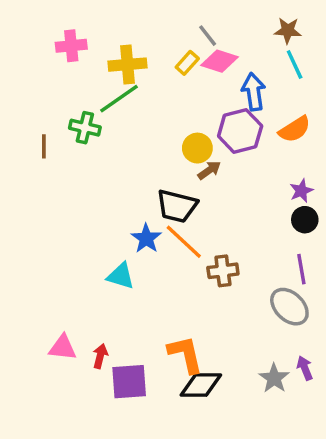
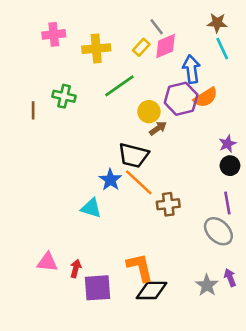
pink diamond: (220, 61) -> (166, 46), turned -40
green line: (119, 99) -> (119, 86), moved
orange semicircle: (295, 129) -> (206, 97), moved

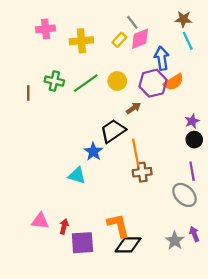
green line: (119, 86) -> (86, 83), moved
yellow circle: (149, 112) -> (117, 81), moved
black trapezoid: (134, 155) -> (113, 131), turned 132
orange line: (139, 182) -> (136, 153), moved, turned 36

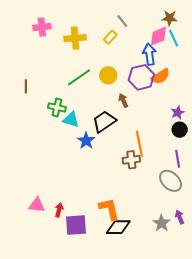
pink diamond: (140, 39) -> (158, 36), moved
green cross: (54, 81) -> (57, 107), moved
brown arrow: (133, 108) -> (123, 100), turned -80
orange line: (136, 153) -> (139, 144), moved
cyan triangle: (77, 175) -> (71, 120), moved

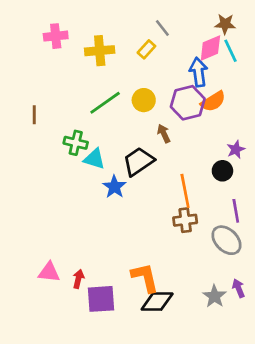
black circle: (180, 130) -> (222, 171), moved
brown cross: (131, 160) -> (185, 220), moved

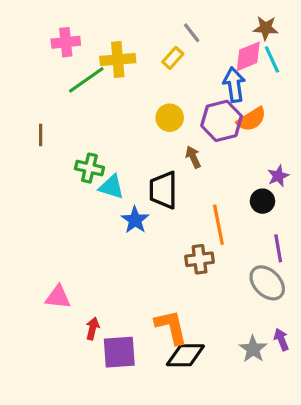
green line: (105, 103) -> (86, 80), moved
black trapezoid: (138, 161) -> (163, 190), turned -56
brown cross: (185, 220) -> (200, 259), moved
pink triangle: (49, 272) -> (58, 297), moved

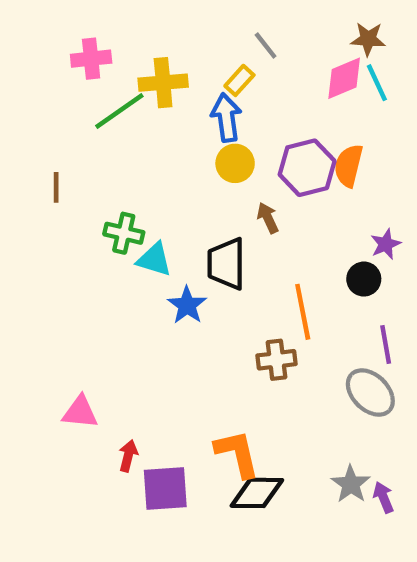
blue arrow: (234, 85) -> (226, 118), moved
orange semicircle: (251, 119) -> (349, 166), turned 136
purple arrow: (281, 340) -> (383, 497), moved

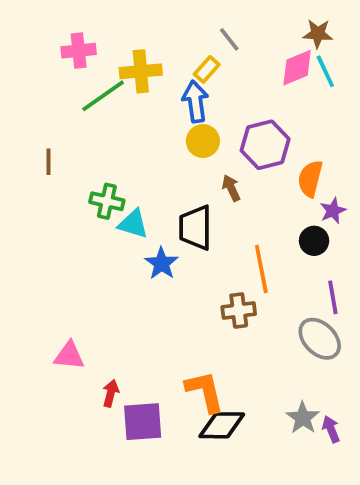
orange semicircle: (349, 166) -> (310, 179), moved

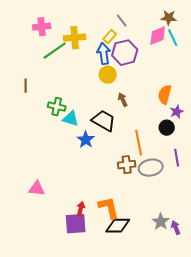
purple hexagon: (265, 145) -> (125, 53), moved
black trapezoid: (195, 228) -> (104, 121), turned 120
gray ellipse: (320, 339) -> (151, 168), moved, turned -55
red arrow: (111, 393) -> (81, 209), moved

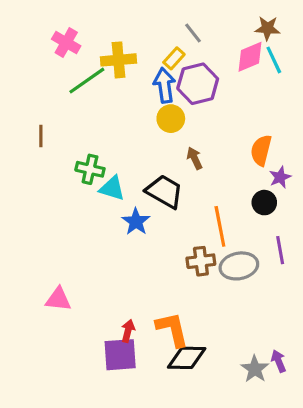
pink cross: (42, 27) -> (66, 43), turned 36
gray star: (161, 222) -> (255, 369), moved

